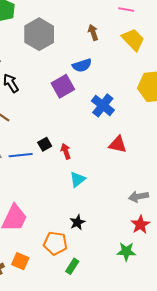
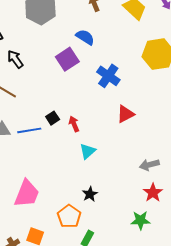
blue semicircle: (82, 65) -> (85, 37), turned -126
red triangle: (118, 144) -> (125, 114), turned -36
orange pentagon: (55, 243) -> (69, 216), turned 30

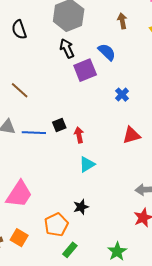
black arrow: (15, 59) -> (67, 48), moved
blue cross: (108, 76) -> (122, 95), size x0.6
green star: (140, 220) -> (117, 251), moved, turned 30

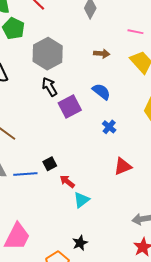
brown arrow: (122, 21) -> (102, 54), turned 112
blue semicircle: (107, 52) -> (101, 92), moved
red arrow: (79, 135) -> (67, 181), moved, turned -35

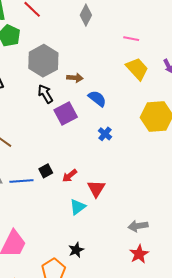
brown arrow: (102, 54) -> (75, 78), moved
red triangle: (123, 166) -> (96, 189), moved, turned -36
red arrow: (67, 181) -> (70, 176), moved, turned -77

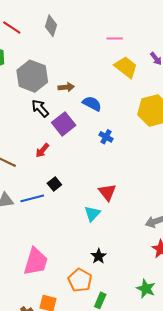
gray diamond: (86, 15) -> (51, 26), moved
red arrow: (70, 176) -> (42, 150), moved

